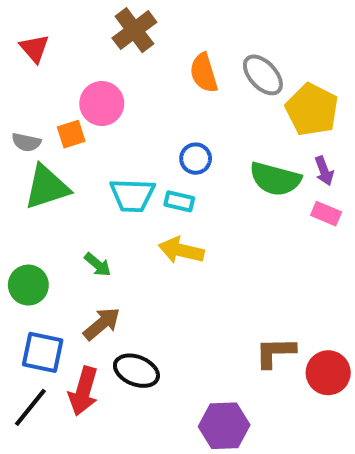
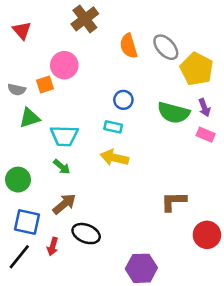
green triangle: (47, 187) -> (30, 118), size x0.7
cyan trapezoid: (132, 195) -> (64, 136), moved
brown L-shape: (275, 352) -> (174, 201), moved
red arrow: (83, 391) -> (53, 246), size x0.6

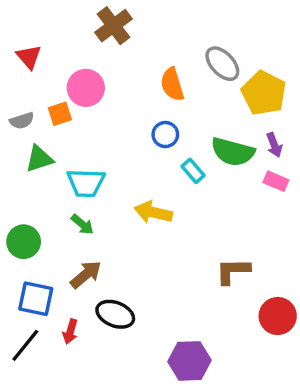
red triangle: (22, 30) -> (29, 57), moved
orange semicircle: (129, 46) -> (172, 84), moved
gray semicircle: (17, 90) -> (22, 121), turned -30
cyan rectangle: (113, 127) -> (193, 171), moved, turned 36

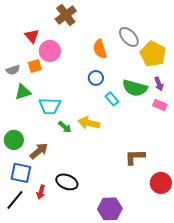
red triangle: (29, 57) -> (32, 36), moved
green arrow: (82, 224) -> (65, 127), moved
brown arrow: (86, 275) -> (39, 151), moved

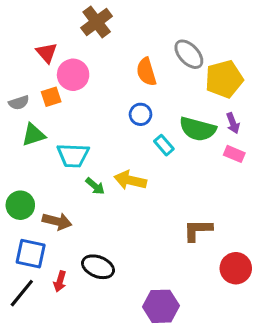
yellow pentagon: (153, 54) -> (224, 79), turned 30
brown arrow: (39, 151) -> (57, 221), turned 54

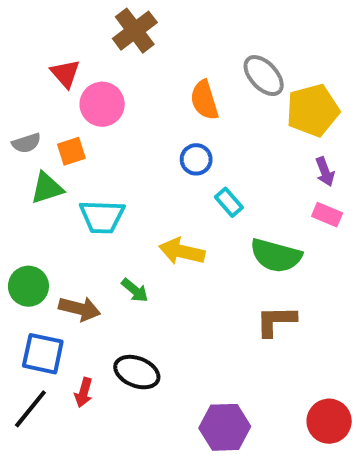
orange square: (51, 97) -> (71, 151), moved
green semicircle: (198, 129) -> (276, 256), moved
green arrow: (95, 186) -> (135, 290), moved
red circle: (236, 268) -> (329, 421), moved

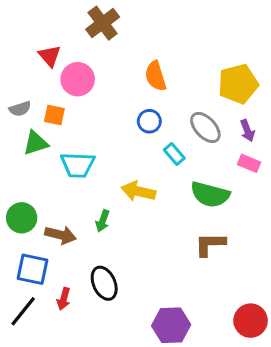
gray ellipse: (264, 76) -> (205, 127), moved
orange square: (71, 151) -> (54, 115), turned 30
green arrow: (135, 290) -> (103, 221), turned 70
black ellipse: (137, 372) -> (104, 283), turned 44

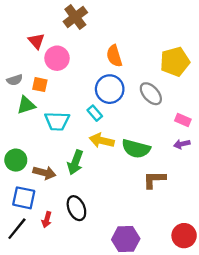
blue circle: (149, 121) -> (110, 89), size x1.6
purple arrow: (247, 131) -> (182, 144), moved, turned 98
cyan rectangle: (174, 154) -> (95, 113), moved
green semicircle: (210, 194) -> (136, 149), moved
green arrow: (103, 221) -> (75, 162), size x1.5

